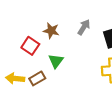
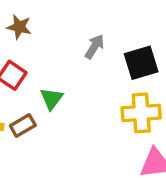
brown star: (51, 31) -> (19, 27), moved

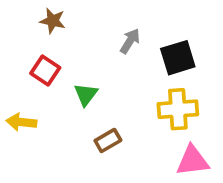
brown rectangle: (23, 126) -> (108, 140), moved

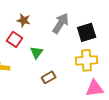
brown star: (53, 21) -> (24, 20), moved
gray arrow: (130, 41) -> (61, 23), size x1.5

